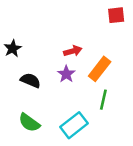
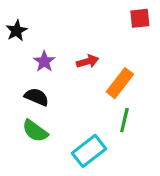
black star: (13, 48) -> (17, 31), moved
purple star: (66, 74) -> (44, 61), moved
green semicircle: (29, 123) -> (35, 131), moved

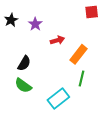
purple star: (44, 61) -> (35, 24), moved
black semicircle: (37, 97) -> (24, 63), turned 98

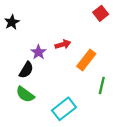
red square: (92, 12) -> (101, 13), turned -32
purple star: (35, 24) -> (38, 52), moved
green line: (82, 78) -> (102, 85), moved

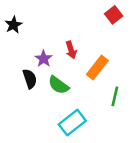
red arrow: (63, 44) -> (71, 50), turned 88
black semicircle: (26, 70) -> (30, 79), turned -49
green semicircle: (25, 94) -> (59, 85), moved

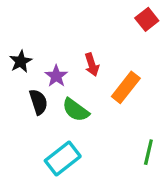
black star: (13, 25) -> (21, 61), moved
green line: (115, 96) -> (148, 152), moved
cyan rectangle: (72, 123) -> (63, 159), moved

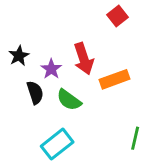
red square: (147, 19) -> (117, 16), moved
red arrow: (92, 65) -> (84, 59), size x1.5
orange rectangle: (126, 87) -> (115, 79), turned 32

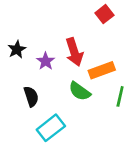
black semicircle: (35, 93) -> (31, 96), moved
green semicircle: (69, 100) -> (80, 91), moved
green line: (135, 138) -> (120, 96), moved

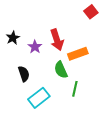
red square: (104, 14) -> (91, 12), moved
green semicircle: (80, 91) -> (61, 70), turned 30
green line: (120, 96) -> (75, 89), moved

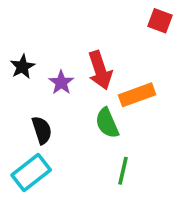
red square: (91, 12) -> (160, 21), turned -32
green line: (75, 89) -> (123, 171), moved
cyan rectangle: (39, 98) -> (31, 172), moved

